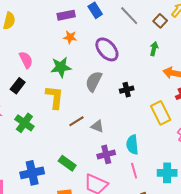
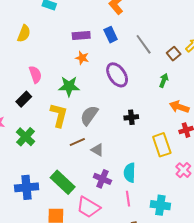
gray semicircle: (94, 81) -> (89, 115), moved
purple cross: (106, 154) -> (102, 179), turned 30
green rectangle: (67, 163) -> (63, 182), size x1.4

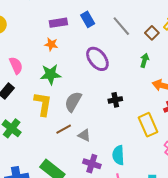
orange star: (82, 58) -> (51, 44), moved

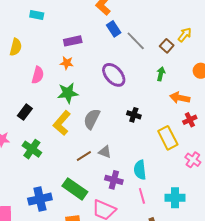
blue rectangle: (88, 19) -> (114, 29), moved
pink semicircle: (16, 65) -> (38, 75), moved, turned 42
black cross: (115, 100) -> (134, 115), turned 32
yellow L-shape: (43, 104) -> (62, 123), turned -145
brown line: (64, 129) -> (84, 156), moved

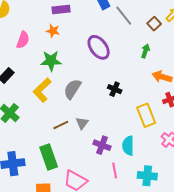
gray triangle: (105, 152) -> (82, 123), turned 40
cyan semicircle: (140, 170) -> (128, 146), moved
purple cross: (114, 180) -> (102, 145), moved
green rectangle: (75, 189) -> (49, 157), turned 30

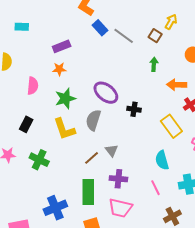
purple ellipse: (99, 47) -> (106, 93), moved
yellow L-shape: (42, 90) -> (64, 129), turned -50
purple cross: (102, 145) -> (118, 179), moved
green rectangle: (49, 157) -> (88, 192), turned 35

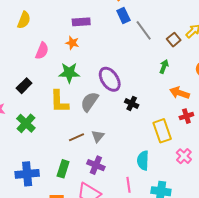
green rectangle: (88, 192) -> (63, 169), size x0.7

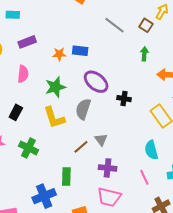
blue rectangle: (123, 16) -> (80, 51), moved, turned -42
purple rectangle: (81, 22) -> (27, 42), moved
orange star: (72, 43) -> (59, 54), moved
green rectangle: (63, 169) -> (66, 176), moved

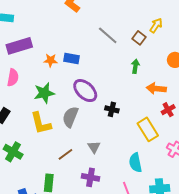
purple rectangle: (27, 42) -> (19, 46), size x1.4
gray triangle: (101, 140) -> (94, 147), moved

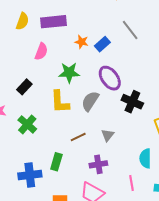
gray line: (108, 35) -> (130, 30), moved
blue rectangle: (71, 59) -> (102, 44), turned -63
black cross: (112, 109) -> (132, 102), size x1.5
purple cross: (90, 177) -> (98, 164), turned -30

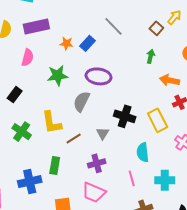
purple ellipse: (110, 78) -> (99, 76), turned -40
yellow L-shape: (60, 102) -> (52, 122), moved
black cross: (132, 102) -> (125, 116), moved

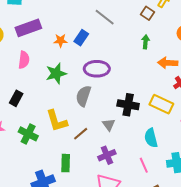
yellow rectangle: (158, 120) -> (161, 104), turned -30

